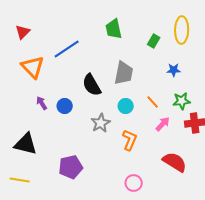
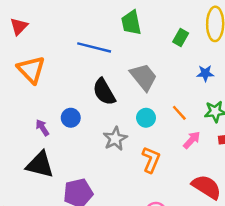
blue line: (67, 49) -> (94, 47), moved, turned 48
gray trapezoid: (124, 73) -> (144, 77), turned -50
purple arrow: (42, 103) -> (42, 128), moved
black triangle: (26, 144) -> (40, 165), moved

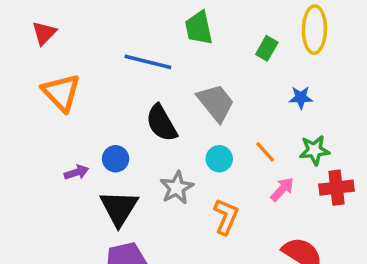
purple arrow: (42, 128) -> (76, 172), turned 105
black triangle: (40, 165) -> (119, 208), moved, turned 48

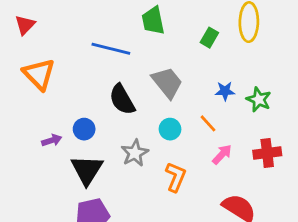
blue star: (301, 98) -> (225, 91), moved
green star: (314, 150) -> (259, 99), moved, turned 30

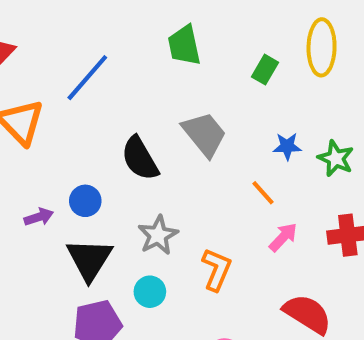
blue line: (111, 49) -> (87, 78), moved, turned -63
cyan circle: (170, 129) -> (150, 292), moved

